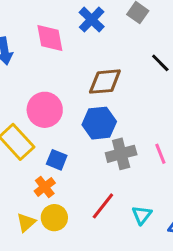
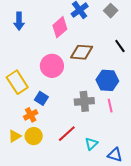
pink diamond: (50, 38) -> (60, 27), moved, turned 50
pink circle: (45, 110) -> (52, 66), moved
blue hexagon: (99, 123) -> (107, 80), moved

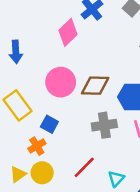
blue arrow: (19, 21) -> (16, 52), moved
brown diamond: (82, 52) -> (95, 86), moved

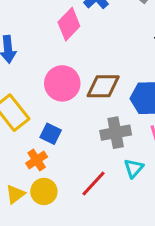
cyan triangle: (116, 179) -> (134, 168), moved

